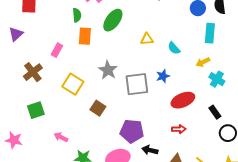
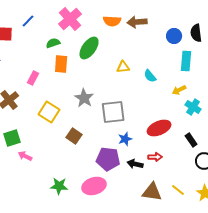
green semicircle: (77, 15) -> (53, 43), turned -104
blue star: (163, 76) -> (125, 139), moved
pink arrow: (61, 137) -> (25, 156), moved
black arrow: (150, 150) -> (135, 164), moved

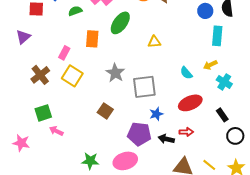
green semicircle: (53, 43) -> (75, 11), moved
cyan semicircle: (150, 76) -> (186, 73), moved
yellow square: (49, 112) -> (72, 76), moved

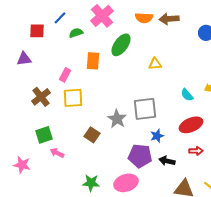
purple triangle: (23, 37) -> (24, 59), turned 35
gray star: (115, 73) -> (117, 119), moved
yellow square: (72, 76) -> (73, 98), turned -35
brown square: (105, 111) -> (92, 135), moved
red arrow: (186, 132) -> (196, 151), moved

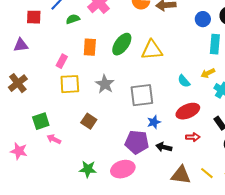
green ellipse: (121, 45) -> (122, 44), moved
yellow triangle: (155, 64) -> (152, 50), size x1.6
brown cross: (41, 97) -> (18, 83), moved
gray star: (117, 119) -> (105, 84), moved

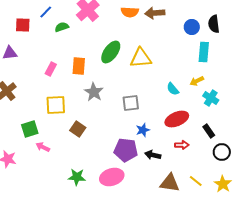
orange rectangle: (90, 47) -> (79, 66), moved
yellow square: (70, 84) -> (56, 105), moved
gray square: (142, 95) -> (131, 103), size x0.7

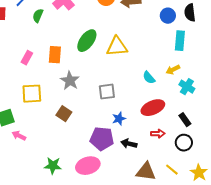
green semicircle: (62, 27) -> (38, 16), turned -48
brown square: (78, 129) -> (64, 114), moved
black circle: (222, 152) -> (184, 143), moved

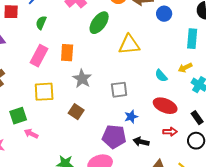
green semicircle: (38, 16) -> (41, 23), moved
blue circle: (168, 16) -> (164, 14), moved
green ellipse: (87, 41) -> (99, 23), moved
pink rectangle: (27, 58) -> (39, 56), size x1.5
red ellipse: (153, 108) -> (165, 106), turned 45

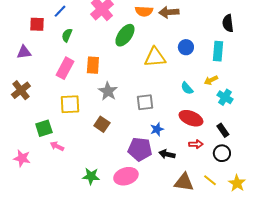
blue circle: (164, 14) -> (186, 47), moved

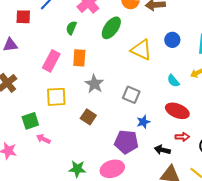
green semicircle: (67, 35) -> (71, 28), moved
yellow triangle: (155, 57) -> (141, 50), turned 30
gray square: (145, 102) -> (131, 95), turned 30
black arrow: (167, 154) -> (162, 150), moved

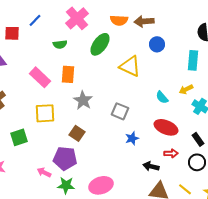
green semicircle: (71, 28) -> (60, 44), turned -120
blue circle: (172, 40) -> (157, 44), moved
pink rectangle: (51, 61) -> (40, 77), turned -75
pink arrow: (43, 139) -> (44, 172), moved
purple pentagon: (126, 142) -> (65, 158), moved

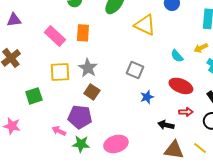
gray star: (83, 100) -> (88, 68), moved

